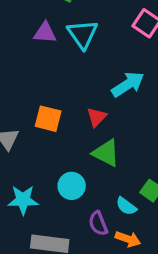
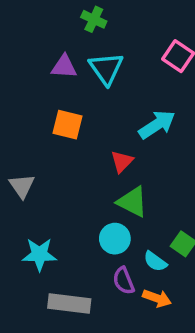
orange square: (48, 119) -> (67, 125), moved
cyan circle: (72, 186) -> (115, 239), moved

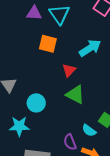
orange square: (67, 125) -> (48, 44), moved
cyan circle: (115, 239) -> (36, 103), moved

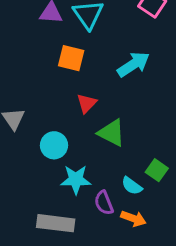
red triangle: (69, 70) -> (87, 103), moved
cyan star: (19, 126) -> (76, 180), moved

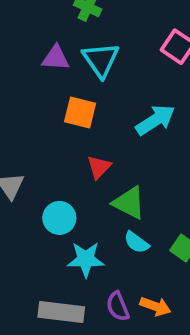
cyan semicircle: (132, 186) -> (137, 242), moved
purple semicircle: (104, 203) -> (118, 306), moved

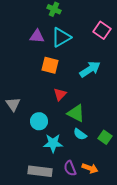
cyan triangle: (101, 60) -> (61, 37), turned 35

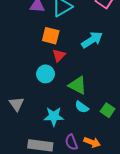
red triangle: (60, 94) -> (59, 55), moved
gray triangle: (13, 104) -> (17, 104), moved
cyan circle: (39, 121) -> (45, 74), moved

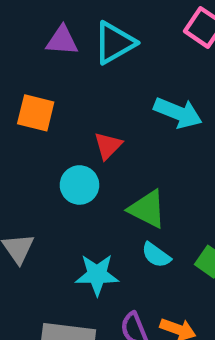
orange square: (51, 36) -> (36, 113), moved
cyan arrow: (92, 40) -> (178, 113), turned 55

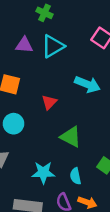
cyan circle: (79, 185) -> (14, 124), moved
cyan semicircle: (156, 255) -> (75, 176), moved, turned 42

